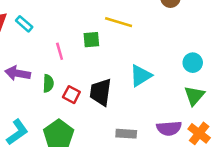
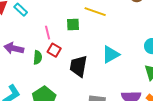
red square: (71, 95) -> (54, 50), moved

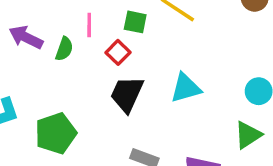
red square: (54, 50) -> (118, 52), moved
green semicircle: (38, 57) -> (64, 49), moved

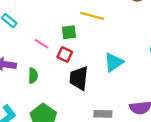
pink line: (89, 25) -> (41, 44), turned -40
green semicircle: (64, 49) -> (33, 76), moved

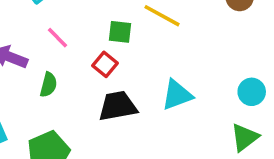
pink line: (41, 44) -> (58, 38), moved
black trapezoid: (79, 78) -> (118, 106), turned 60

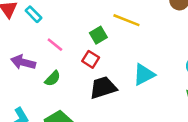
green square: (120, 32) -> (98, 35), turned -30
green semicircle: (49, 85) -> (53, 78), turned 36

